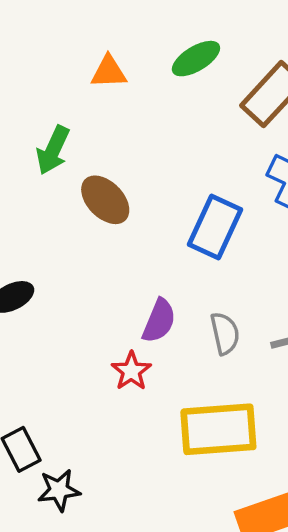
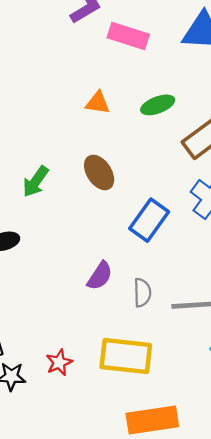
green arrow: (53, 150) -> (36, 182), moved
brown ellipse: (105, 200) -> (99, 172), moved
red star: (131, 371) -> (59, 362), moved

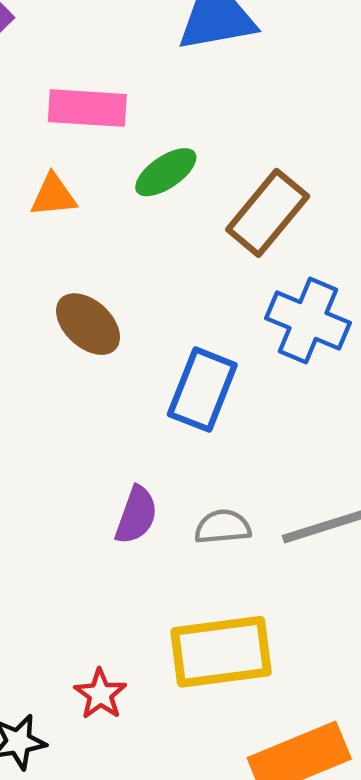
pink rectangle: (128, 36) -> (87, 108), moved
gray semicircle: (142, 293) -> (223, 527), turned -80

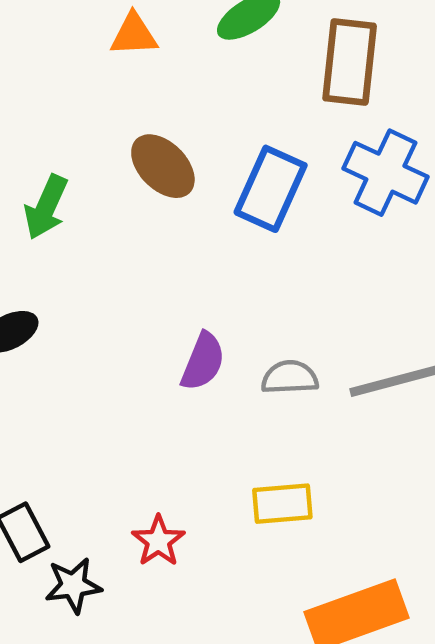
brown rectangle: (268, 213) -> (350, 62), turned -36
blue rectangle: (202, 390) -> (271, 189), moved
yellow rectangle: (221, 652) -> (282, 504), size x0.6

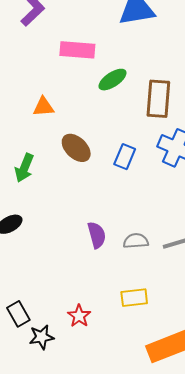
orange triangle: (134, 35) -> (43, 107), moved
blue rectangle: (271, 189) -> (125, 157), size x0.7
purple semicircle: (203, 362) -> (97, 235), turned -36

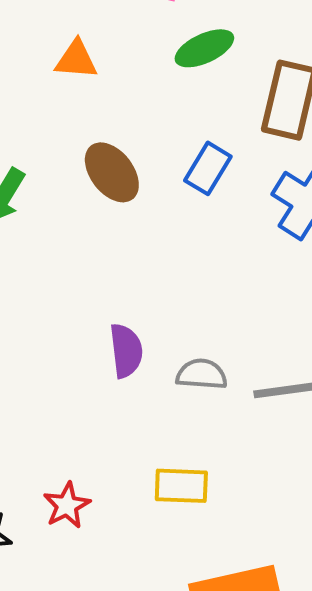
orange triangle: (43, 107) -> (76, 60), moved
blue rectangle: (125, 157) -> (208, 168), moved

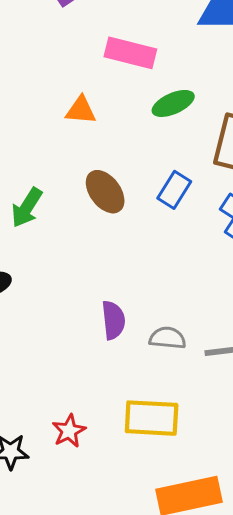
yellow rectangle: (181, 486) -> (152, 418), size x1.4

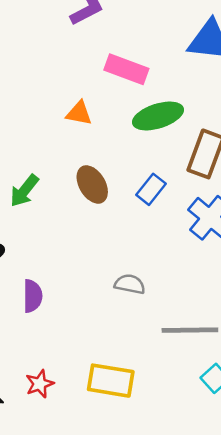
green ellipse: (173, 103) -> (158, 116), size x1.4
purple semicircle: (113, 320) -> (33, 296), moved
gray semicircle: (167, 338) -> (130, 284), moved

